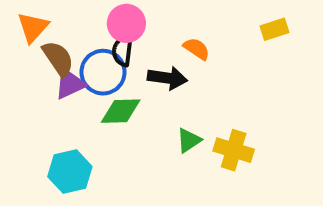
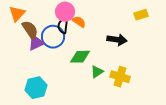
orange semicircle: (197, 49) -> (79, 22), moved
black arrow: (167, 78) -> (117, 40), moved
green diamond: (121, 111) -> (80, 57), moved

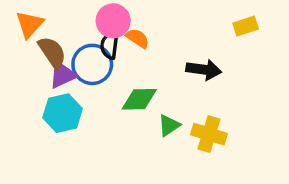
cyan hexagon: (36, 88) -> (63, 113), moved

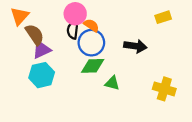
blue circle: (92, 64) -> (91, 43), moved
green triangle: (169, 125) -> (112, 83), turned 49
yellow cross: (209, 134) -> (164, 89), moved

